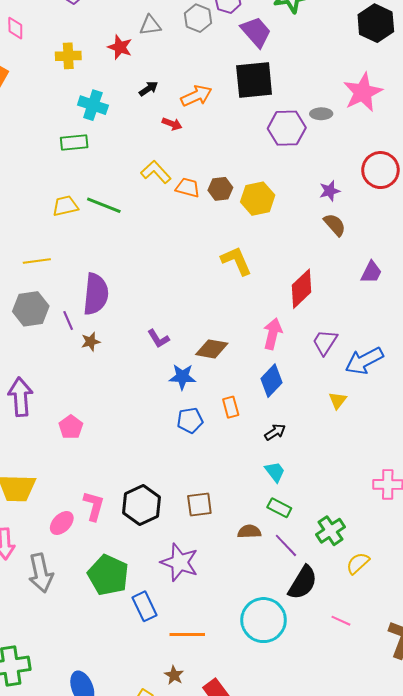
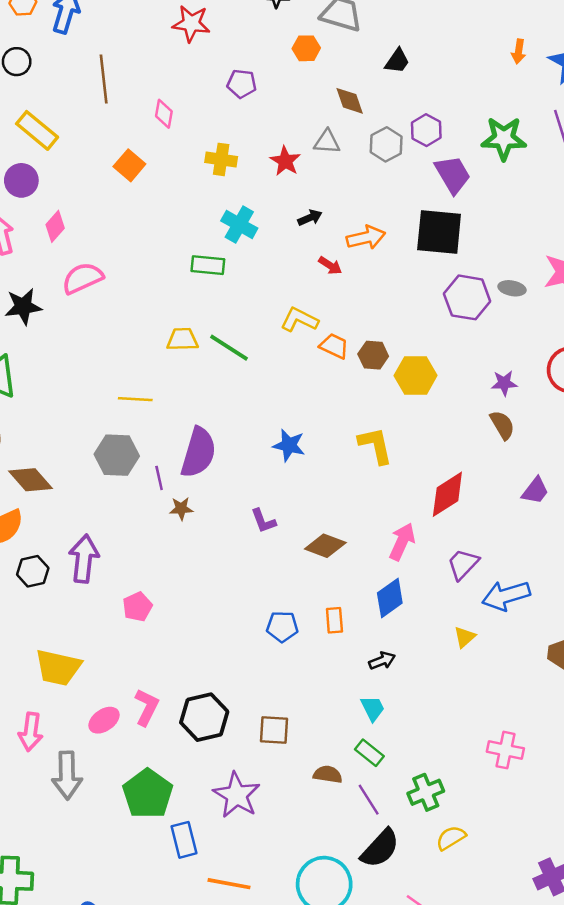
yellow L-shape: (156, 172) -> (299, 320), turned -32
blue star: (182, 377) -> (289, 445), moved

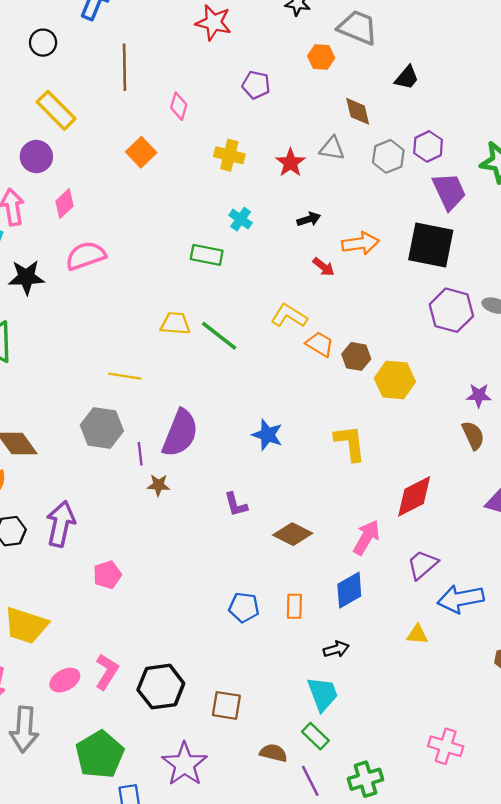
cyan cross: (239, 224) -> (241, 219), size x0.7
yellow triangle: (465, 637) -> (417, 634), turned 40
cyan trapezoid: (373, 708) -> (323, 694), size x1.4

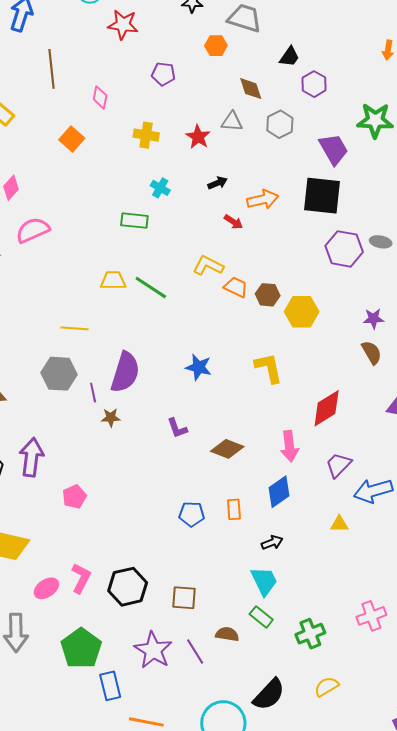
purple hexagon: (428, 146) -> (314, 84), moved
pink arrow: (366, 537) -> (289, 446), turned 148
pink cross: (446, 746) -> (371, 616), turned -32
green cross: (366, 779) -> (310, 634), moved
purple line: (310, 781) -> (195, 651), moved

